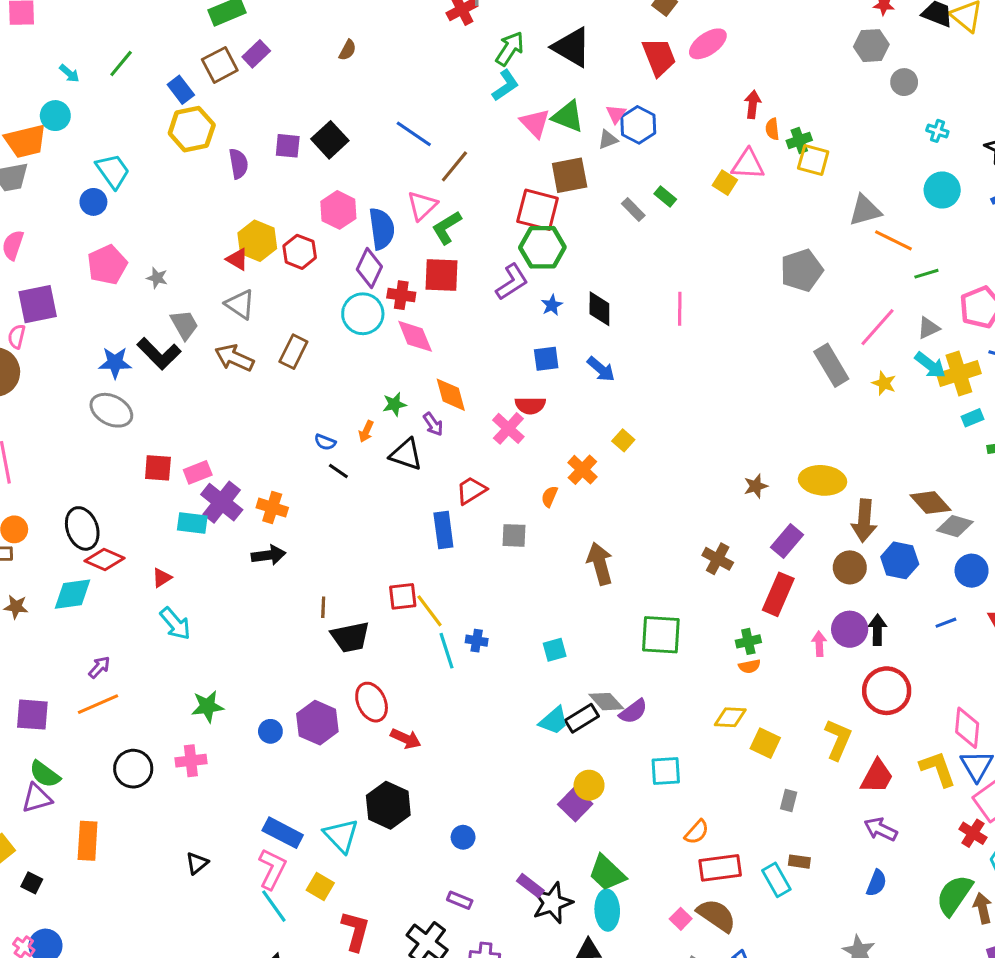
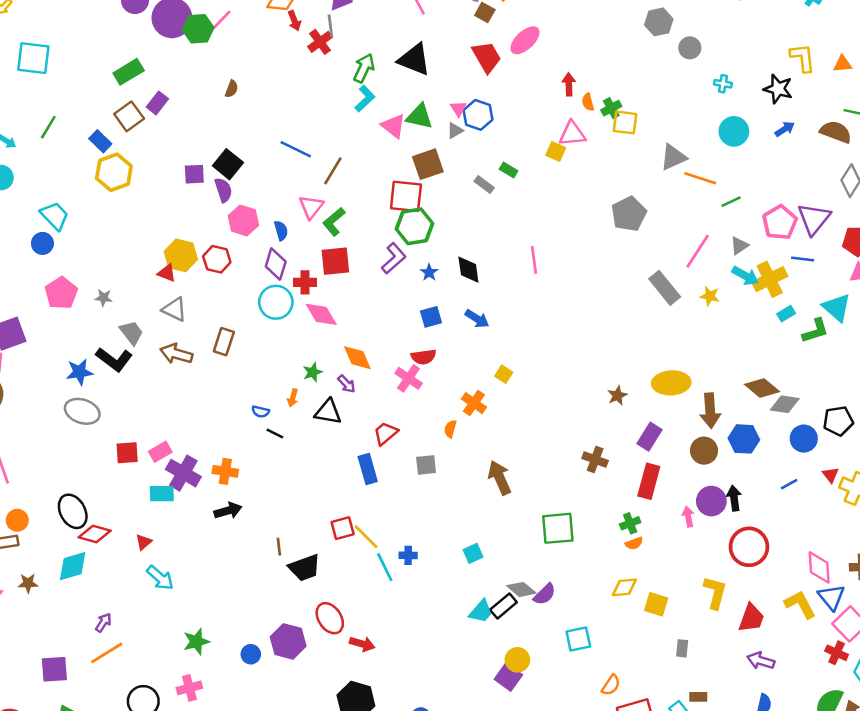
purple semicircle: (238, 164) -> (223, 190), moved
blue semicircle: (382, 229) -> (281, 231), size x0.6

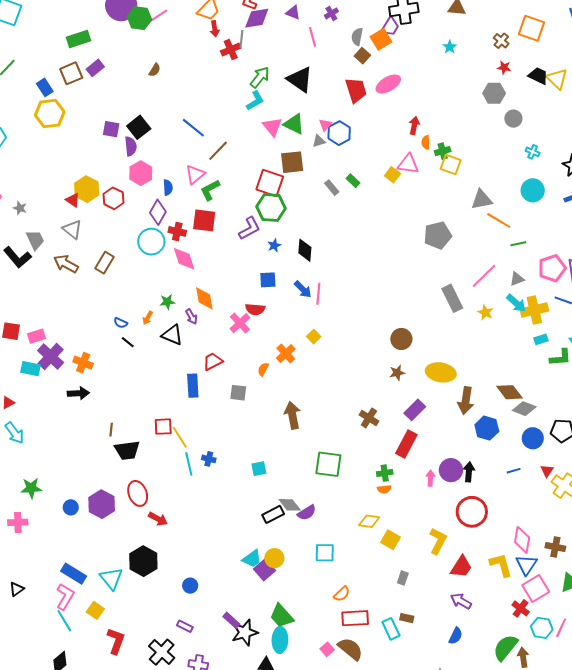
pink line: (534, 260) -> (318, 294), moved
brown circle: (704, 451) -> (401, 339), moved
cyan trapezoid: (481, 611) -> (252, 559), moved

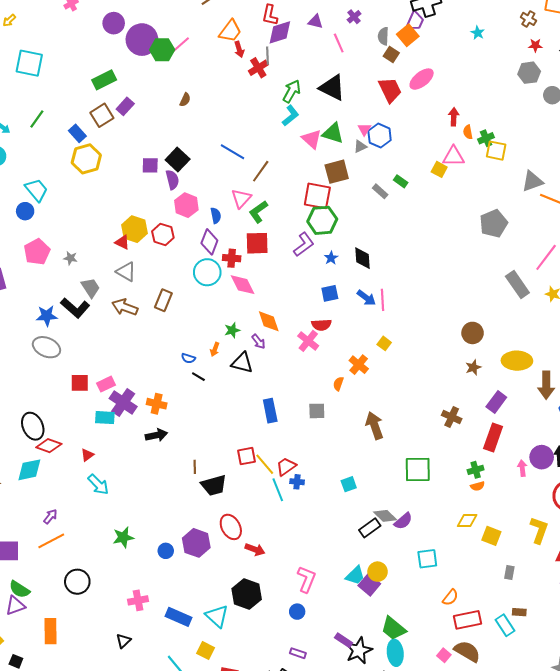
red trapezoid: (213, 361) -> (286, 466), moved
pink cross: (18, 522) -> (138, 600), moved
pink L-shape: (65, 597) -> (307, 579), moved

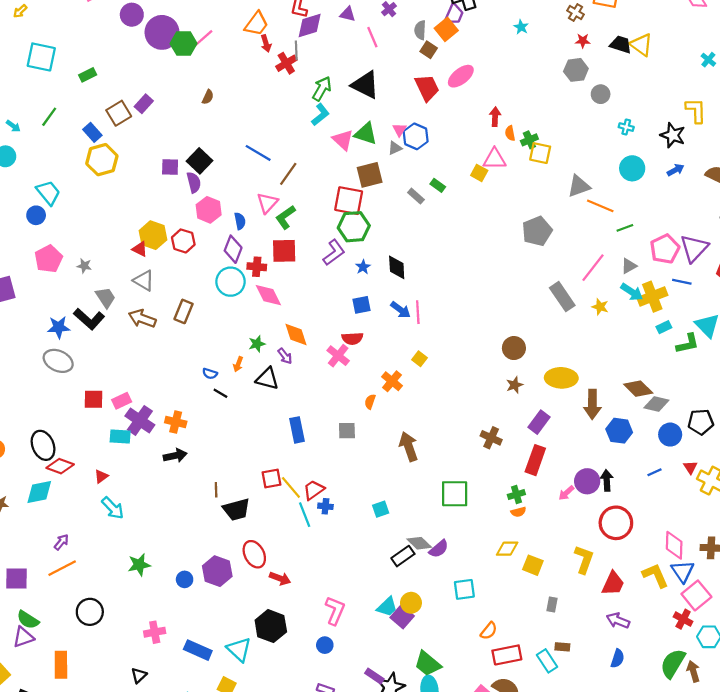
green rectangle: (104, 80) -> (88, 75), moved, size x0.7
pink arrow: (522, 468) -> (566, 493), turned -126

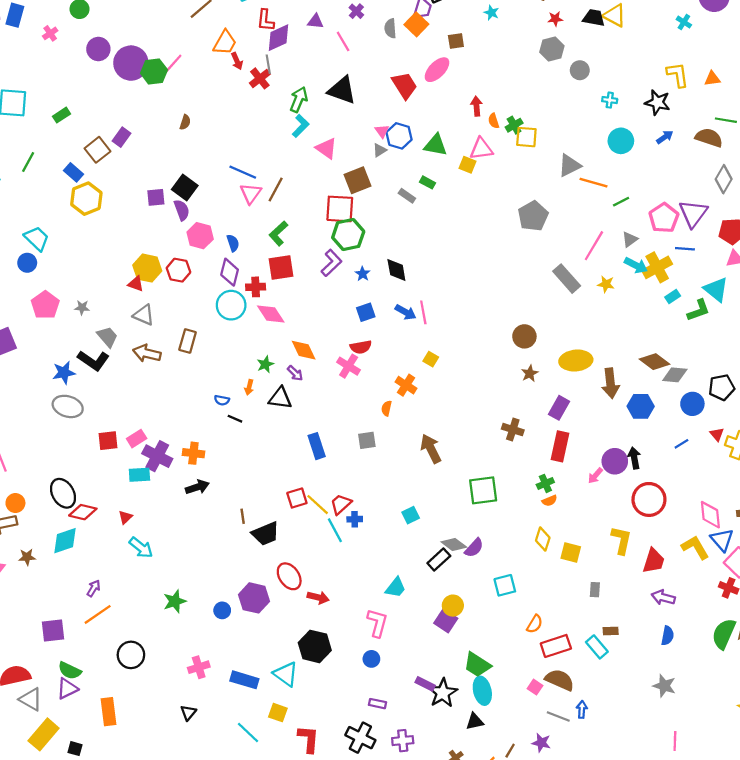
brown square: (429, 50) -> (456, 41), moved, turned -35
green triangle: (366, 134) -> (435, 145), moved
pink triangle: (267, 203) -> (251, 193), moved
yellow diamond: (507, 549) -> (543, 539), turned -65
cyan trapezoid: (387, 607) -> (396, 588), moved

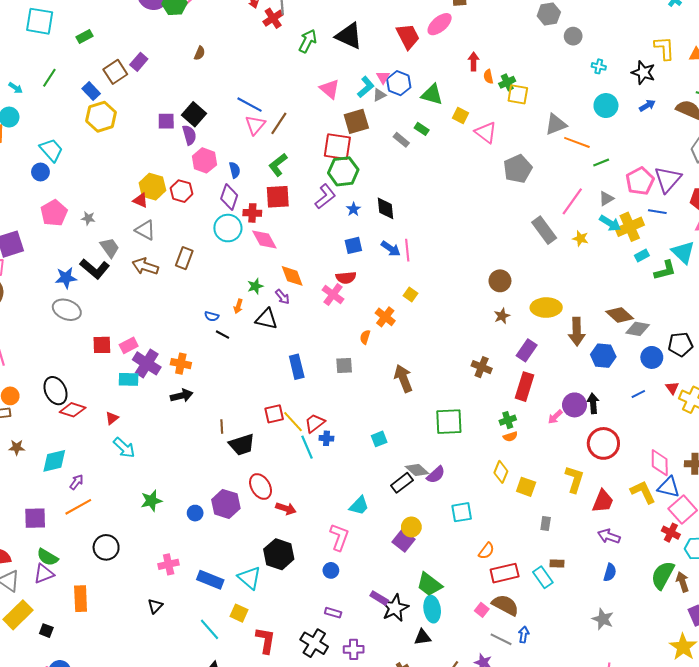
cyan L-shape: (301, 126) -> (366, 87), moved
pink triangle: (481, 149) -> (486, 132), moved, turned 40
blue triangle: (722, 540) -> (669, 487), turned -40
cyan diamond: (65, 541) -> (54, 461), moved

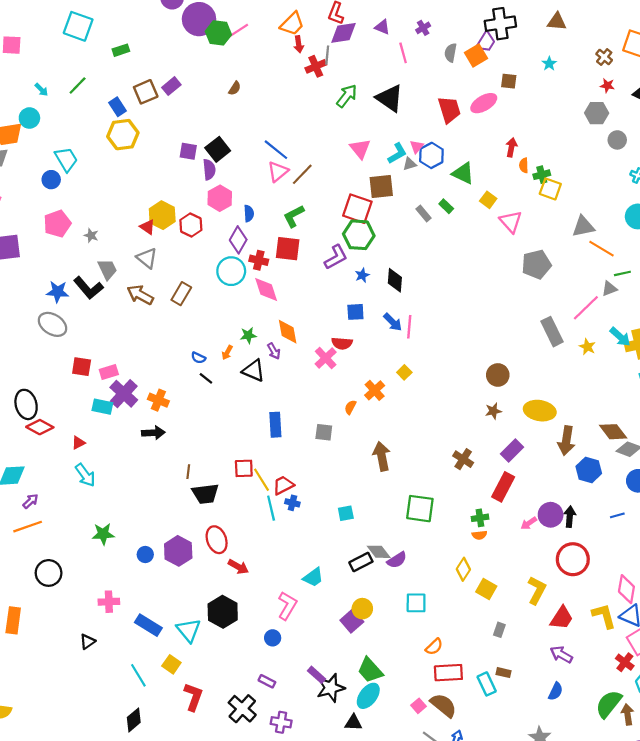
gray triangle: (606, 198) -> (609, 289), moved
cyan ellipse: (432, 609) -> (368, 696), turned 35

